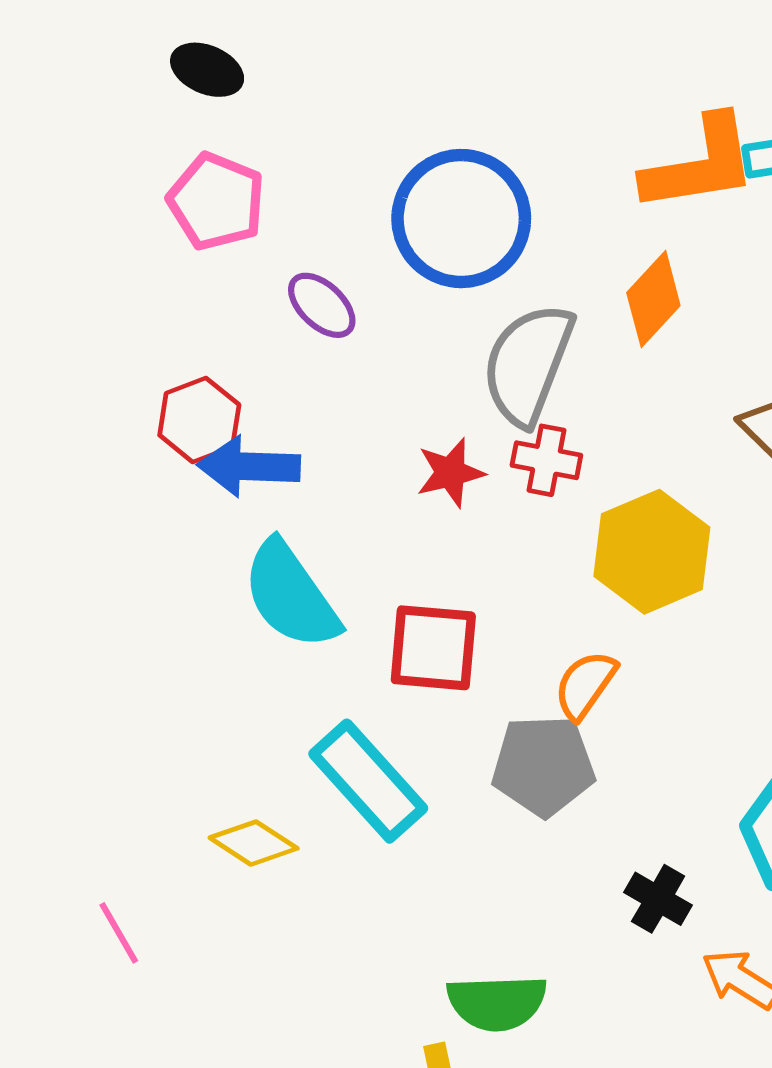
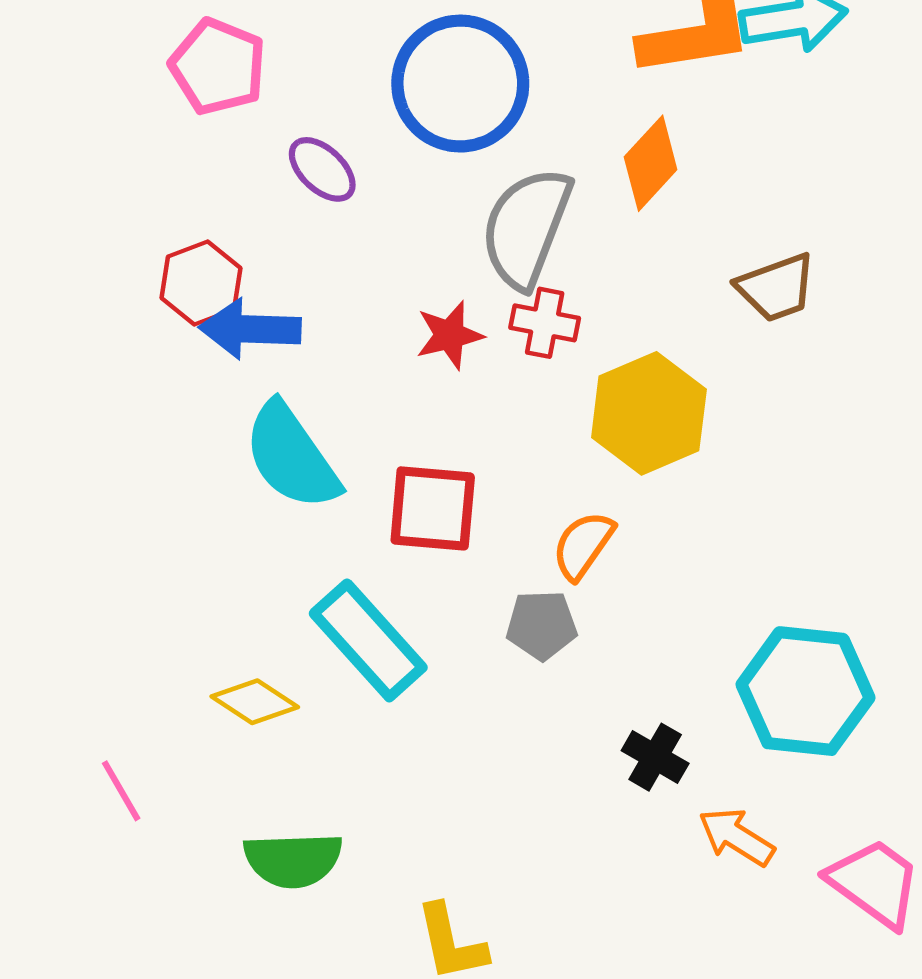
gray pentagon: (543, 766) -> (542, 625), size x0.7
green semicircle: (497, 1003) -> (293, 860), moved

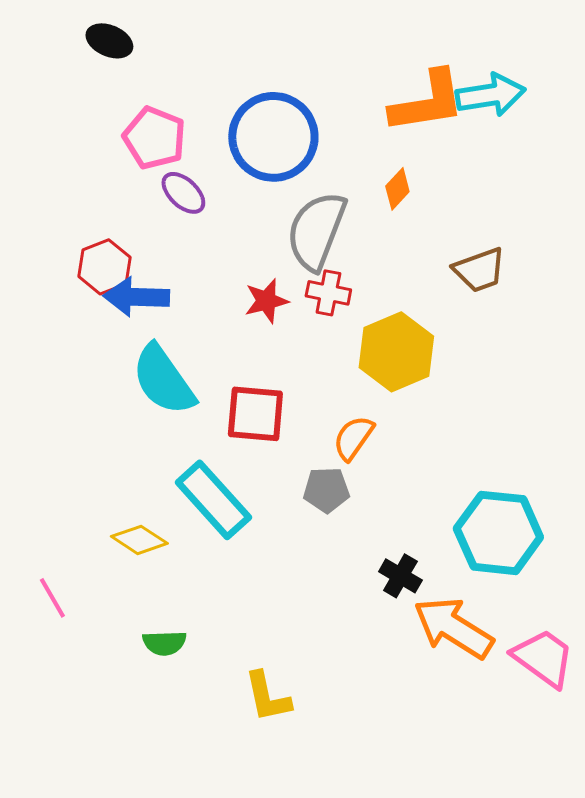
pink pentagon: (218, 67) -> (154, 138), moved
orange diamond: (651, 163) -> (397, 189), size x0.7
orange arrow: (736, 837) -> (453, 628), size x1.6
green semicircle: (293, 860) -> (164, 643), size x0.7

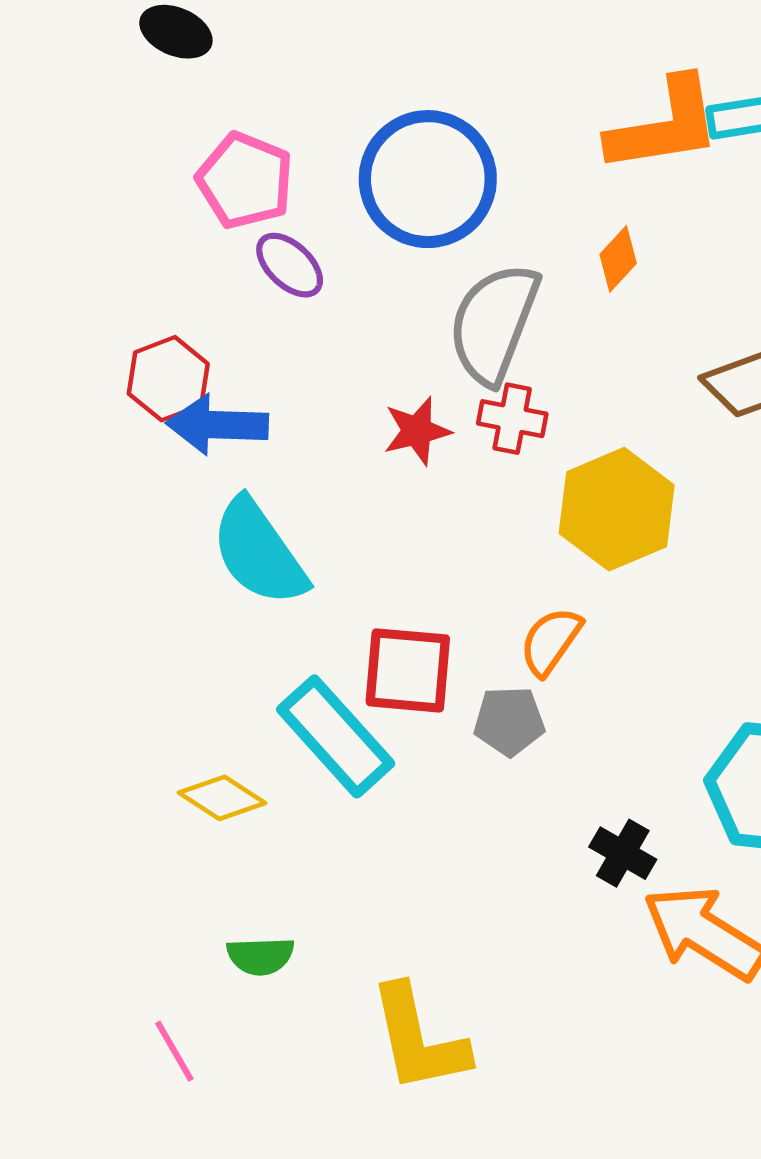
red square: (255, 414) -> (408, 670), moved
pink line: (52, 598) -> (174, 1051), moved
yellow L-shape: (267, 697) -> (419, 1039), size x1.4

